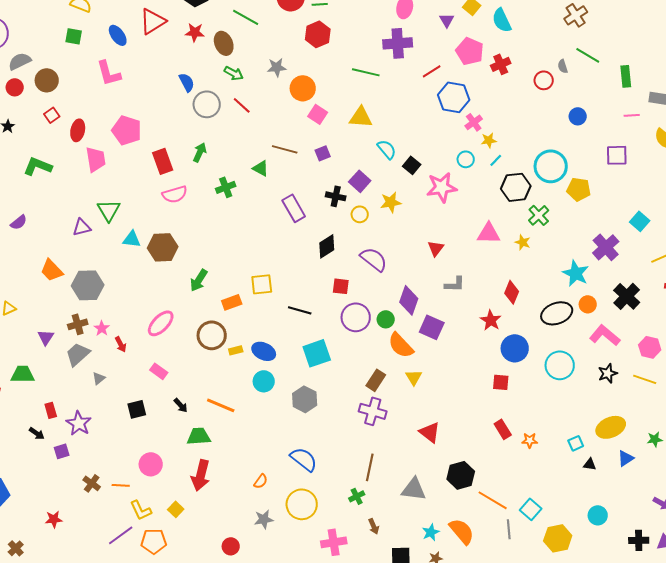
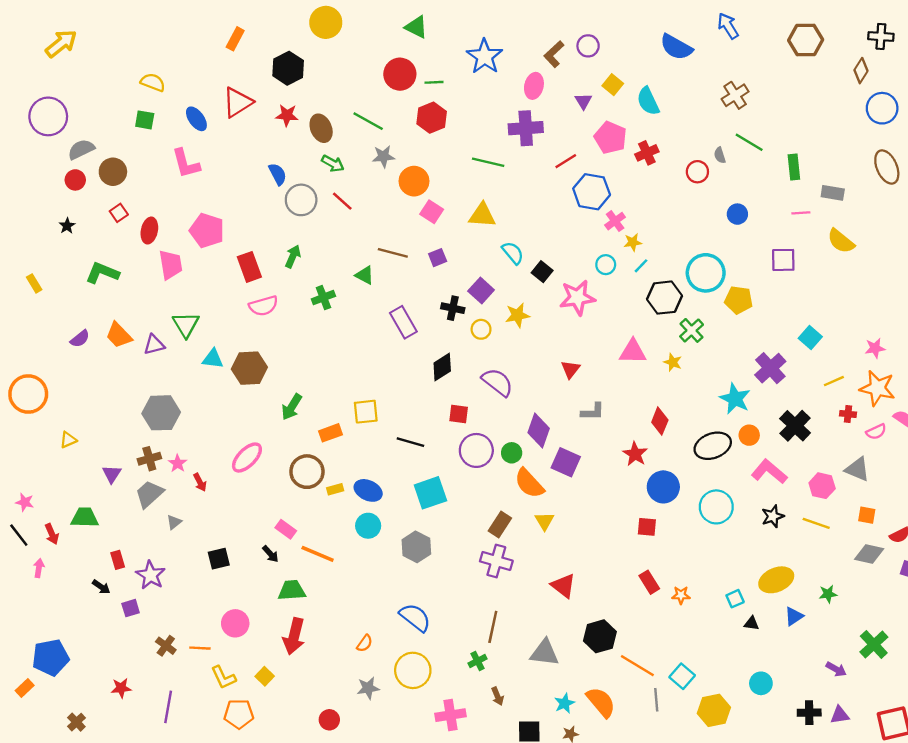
green line: (246, 17) -> (368, 121), moved
orange trapezoid: (52, 270) -> (119, 335), moved
pink rectangle: (159, 371) -> (286, 529), moved
purple line: (121, 535) -> (168, 707), moved, turned -44

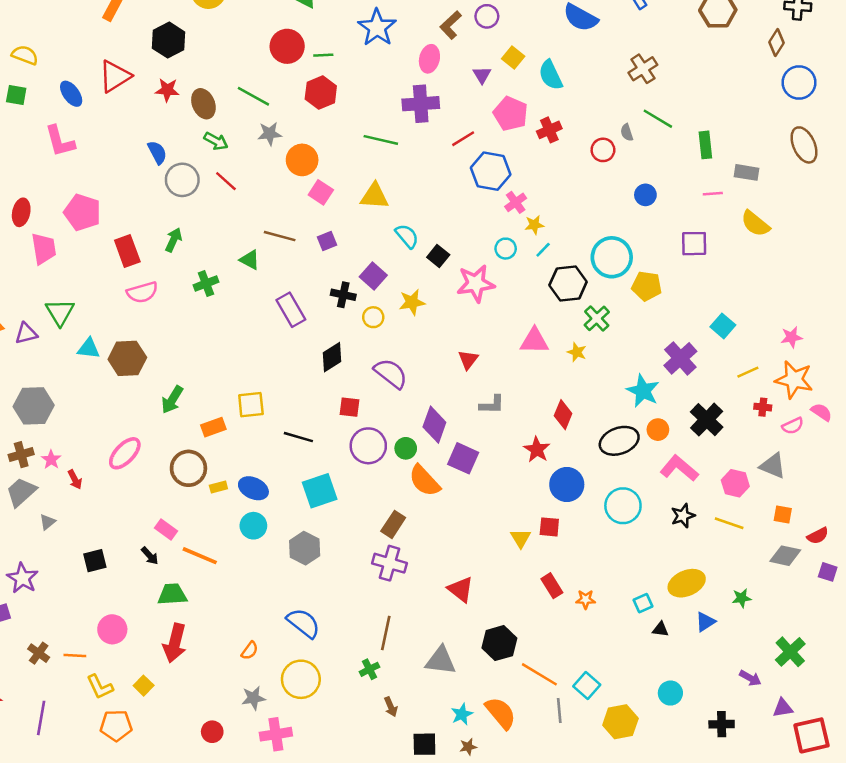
yellow triangle: (545, 521) -> (521, 538), moved
pink cross: (450, 715) -> (276, 734), moved
purple triangle: (840, 715) -> (783, 708), moved

